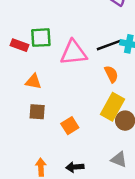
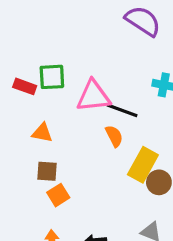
black line: (109, 45) -> (122, 110), moved, turned 40
orange semicircle: (111, 74) -> (114, 136), moved
orange square: (70, 126) -> (58, 195), moved

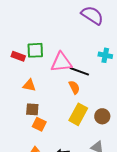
yellow rectangle: (143, 165) -> (78, 114), moved
orange square: (58, 195) -> (39, 124), turned -32

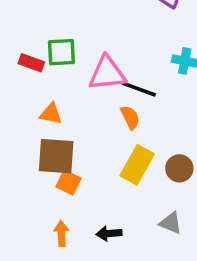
brown square: (32, 109) -> (56, 156), size x1.6

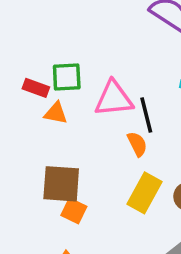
black line: (139, 89) -> (146, 115), turned 56
orange triangle: (51, 114) -> (56, 113), moved

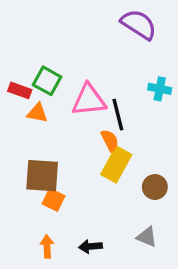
green square: (67, 77) -> (47, 81), turned 32
yellow rectangle: (144, 193) -> (116, 164), moved

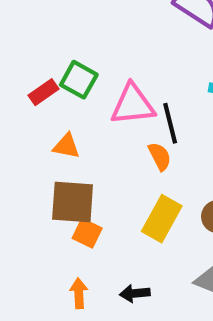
red rectangle: (20, 90) -> (44, 92), turned -55
orange triangle: (37, 113) -> (66, 146), moved
yellow rectangle: (116, 164) -> (162, 219), moved

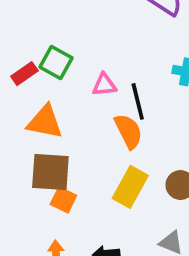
pink triangle: (133, 105) -> (104, 85), size x0.6
orange triangle: (66, 146) -> (45, 122), size x1.5
orange semicircle: (160, 156) -> (128, 131), size x1.4

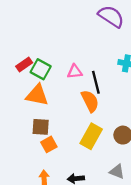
green square: (56, 62) -> (41, 69), moved
brown square: (50, 172) -> (41, 127), size x0.7
orange square: (63, 200) -> (49, 144), turned 35

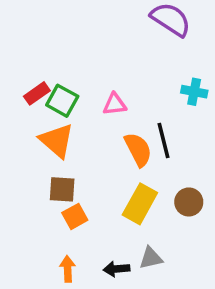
black line: (96, 82) -> (163, 141), moved
orange triangle: (37, 95) -> (57, 141), turned 30
gray triangle: (117, 171) -> (151, 258), moved, turned -35

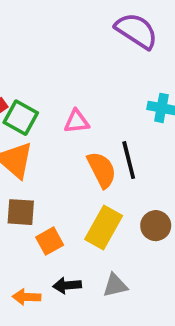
orange square: (75, 216) -> (50, 241), moved
orange arrow: (68, 269) -> (27, 297), turned -85
black arrow: (116, 269) -> (67, 285), moved

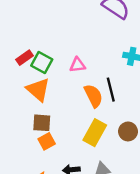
orange square: (50, 241) -> (47, 141), moved

